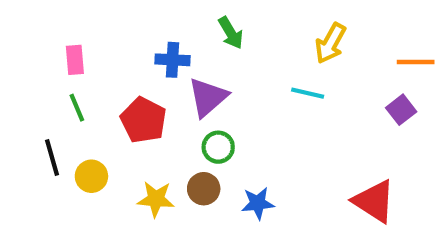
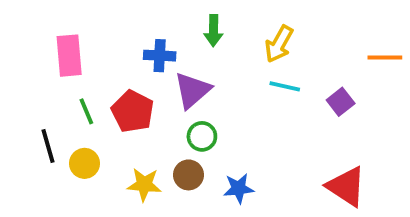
green arrow: (231, 33) -> (214, 31), turned 32
yellow arrow: (330, 43) -> (279, 44), moved
pink rectangle: (75, 60) -> (69, 56), size x1.5
green line: (77, 108) -> (86, 111), moved
purple square: (401, 110) -> (341, 102), moved

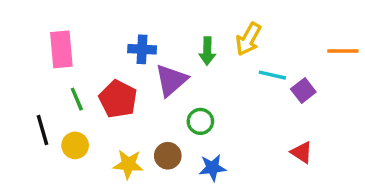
green arrow: (214, 31) -> (207, 51), moved
cyan line: (285, 86) -> (272, 75), moved
green circle: (202, 136) -> (200, 121), moved
red triangle: (346, 186) -> (302, 152), moved, size x0.6

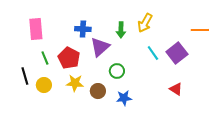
cyan line: (272, 75) -> (153, 53), moved, turned 42
purple square: (303, 90) -> (177, 53), size x1.5
yellow star: (128, 164) -> (75, 83), moved

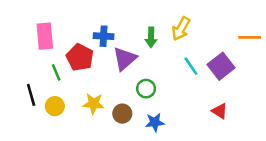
red pentagon: (69, 58) -> (80, 57), moved

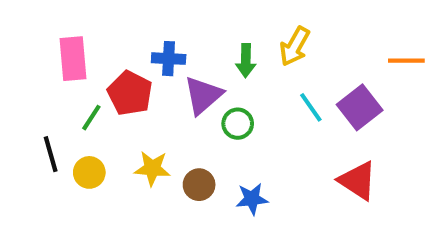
green line: (56, 72) -> (91, 118), turned 56
green circle: (146, 89) -> (238, 124), moved
red triangle: (220, 111) -> (358, 181), size x1.5

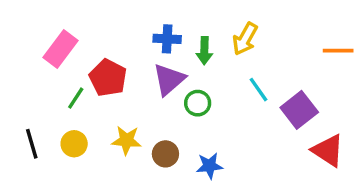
pink rectangle: (73, 59) -> (61, 49), turned 42
blue cross: (169, 59) -> (167, 39), moved
purple square: (360, 107) -> (299, 110), moved
black line: (51, 154) -> (32, 144), moved
red triangle: (358, 181) -> (328, 151), moved

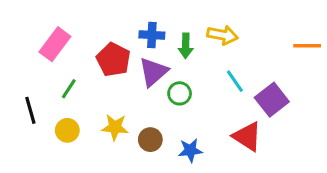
yellow arrow: (245, 39) -> (223, 35), turned -108
red pentagon: (108, 78) -> (113, 60), moved
black line: (32, 144) -> (30, 110), moved
red triangle: (328, 151) -> (247, 136), moved

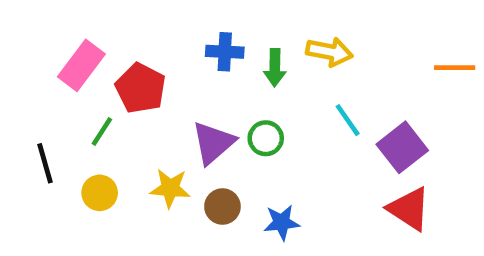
red pentagon: (113, 60) -> (141, 88), moved
purple triangle: (153, 72) -> (213, 143), moved
red triangle: (247, 136) -> (409, 209), moved

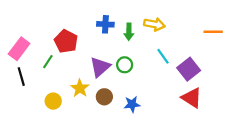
pink rectangle: (81, 65) -> (19, 49), moved
yellow star: (170, 188) -> (80, 88), turned 30
yellow circle: (100, 193) -> (53, 101), moved

